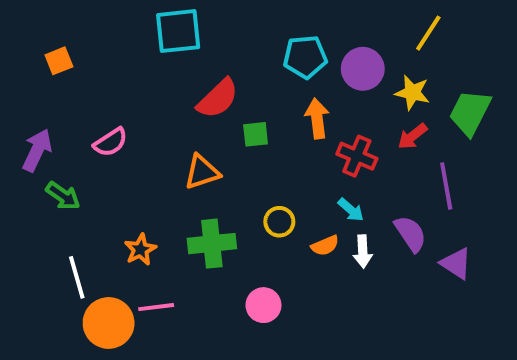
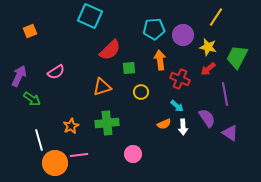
cyan square: (178, 31) -> (90, 16), turned 30
yellow circle: (279, 222) -> (141, 92), moved

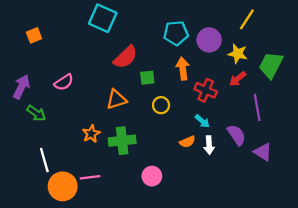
orange star: (71, 126) -> (91, 134), moved

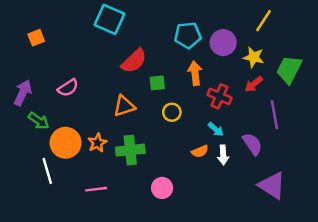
purple triangle: (263, 152) -> (272, 186), moved, size x1.4
orange circle: (63, 186) -> (66, 143), moved

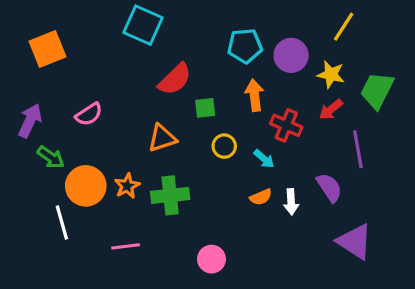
orange square: (36, 38) -> (48, 49), size x1.6
cyan arrow: (216, 129) -> (264, 159), moved
pink circle: (162, 188) -> (211, 259), moved

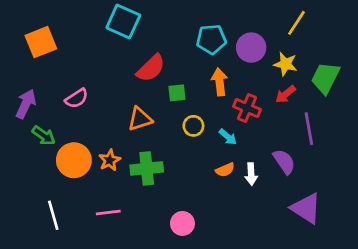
white line: (62, 222) -> (53, 215), moved

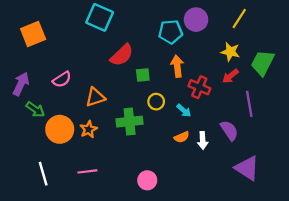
purple circle: (251, 48) -> (196, 20), moved
orange triangle: (140, 119) -> (95, 97), moved
green cross: (147, 168) -> (130, 122), moved

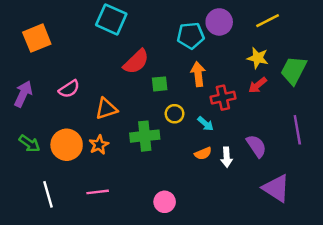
yellow line: (239, 18) -> (268, 21), turned 30
red cross: (199, 87) -> (223, 98), turned -35
purple line: (249, 104) -> (297, 130), moved
green arrow: (35, 109) -> (29, 144), moved

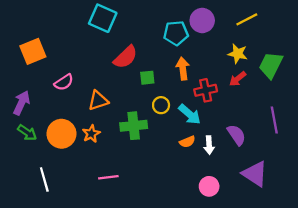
orange square: (37, 38) -> (33, 51), moved
purple arrow: (23, 94) -> (21, 103), moved
cyan arrow: (206, 124) -> (190, 114), size x1.5
pink line: (98, 192) -> (108, 177), moved
pink circle: (165, 202) -> (209, 186), moved

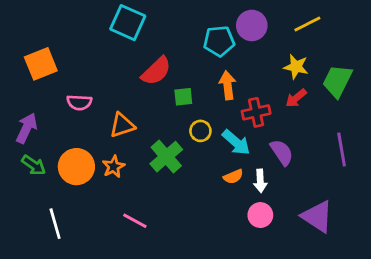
pink semicircle: (64, 82) -> (79, 102), turned 36
green cross: (134, 126) -> (166, 157), turned -35
purple semicircle: (237, 135) -> (282, 152), moved
pink line: (108, 177) -> (135, 221), turned 36
pink circle: (209, 186) -> (260, 215), moved

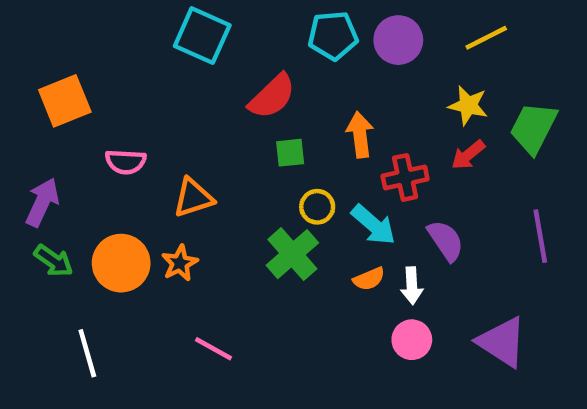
cyan pentagon: (219, 41) -> (333, 36), moved
red semicircle: (156, 71) -> (272, 96), moved
green cross: (166, 157) -> (292, 254), moved

